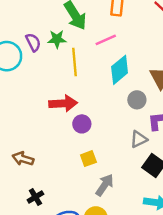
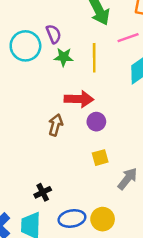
green star: (57, 39) -> (64, 57), moved
brown arrow: (23, 159) -> (56, 125), moved, turned 84
gray arrow: (105, 185) -> (127, 179), moved

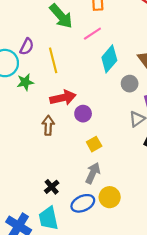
purple semicircle: (54, 34) -> (27, 47), turned 63
green star: (64, 57) -> (25, 82), moved
yellow line: (94, 58) -> (53, 60), moved
gray arrow: (127, 179) -> (93, 173), moved

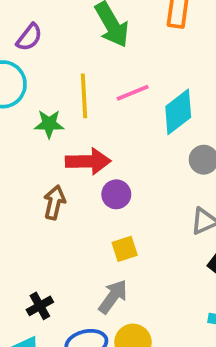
pink line: (92, 34) -> (133, 93), moved
purple semicircle: (27, 47) -> (29, 37), moved
green star: (25, 82) -> (49, 124), moved

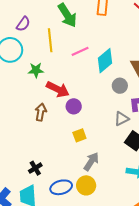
yellow line: (84, 96) -> (50, 40), moved
red arrow: (88, 161) -> (58, 89), turned 30
gray arrow: (113, 297) -> (91, 161), moved

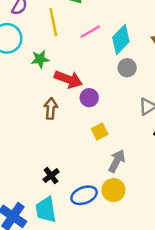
gray circle: (120, 86) -> (127, 68), moved

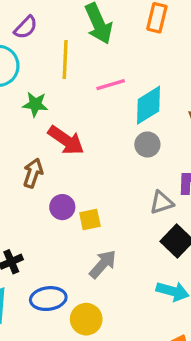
purple circle: (89, 98) -> (62, 207), moved
yellow circle: (114, 190) -> (86, 319), moved

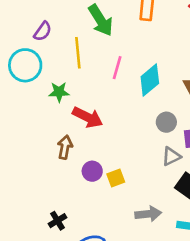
pink line: (111, 85) -> (117, 68), turned -50
gray circle: (147, 144) -> (166, 122), moved
gray arrow: (103, 264) -> (148, 214), moved, turned 50

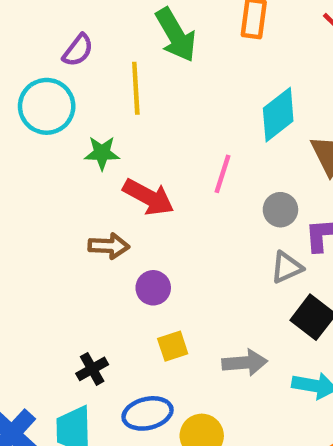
pink line: (117, 68) -> (222, 174), moved
cyan diamond: (150, 80) -> (278, 115), moved
brown arrow: (65, 147) -> (109, 246), turned 80
yellow square: (116, 178) -> (173, 346), moved

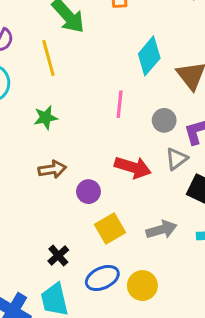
green star: (102, 153) -> (46, 118), moved
red arrow: (149, 197) -> (133, 167), moved
yellow square: (173, 346) -> (110, 229), size x1.4

